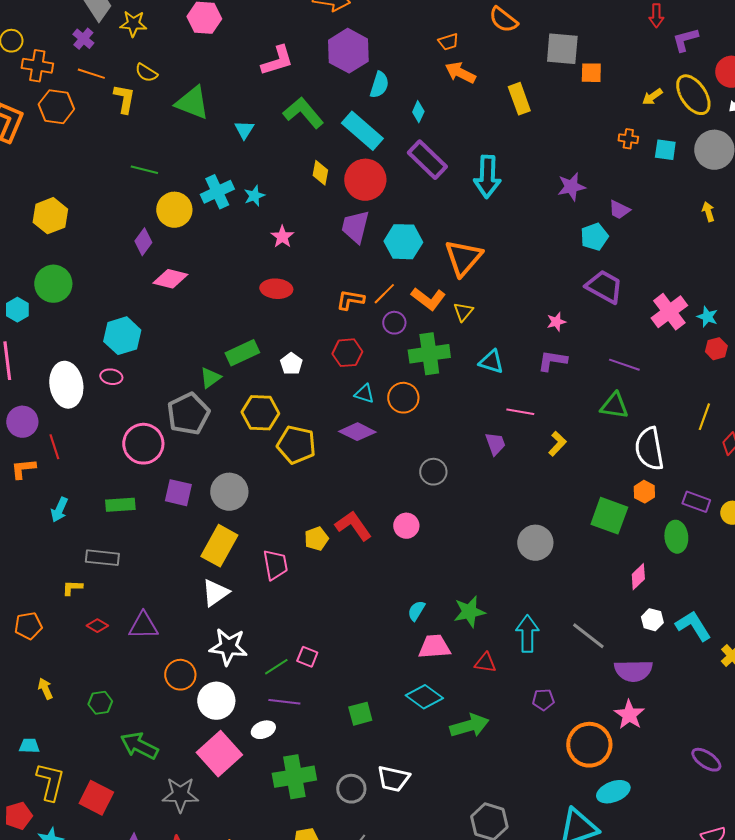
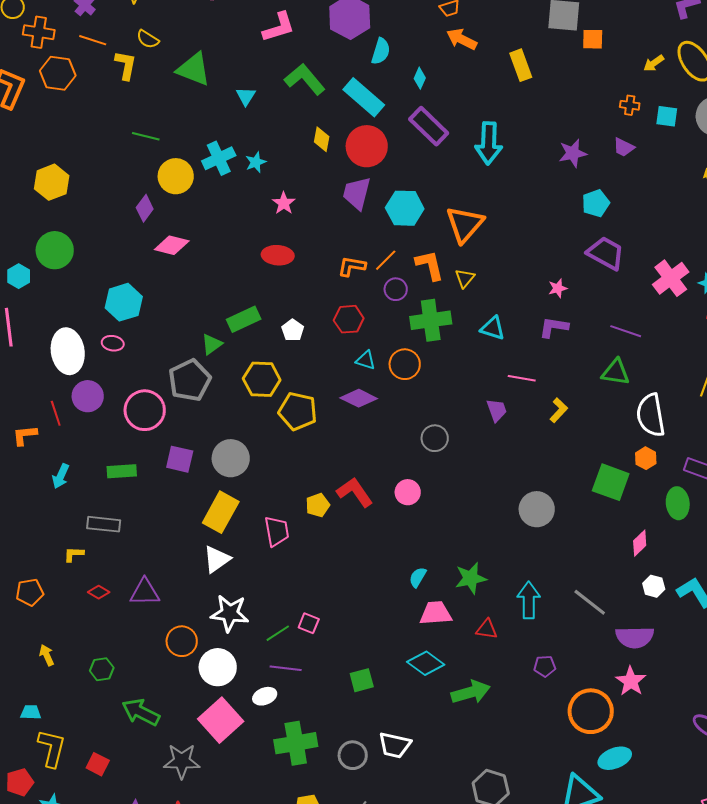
purple trapezoid: (619, 210) -> (624, 147), moved
orange L-shape: (428, 299) -> (430, 265), turned -140
purple circle: (22, 422) -> (88, 396), moved
red square: (96, 798) -> (98, 764), size x0.7

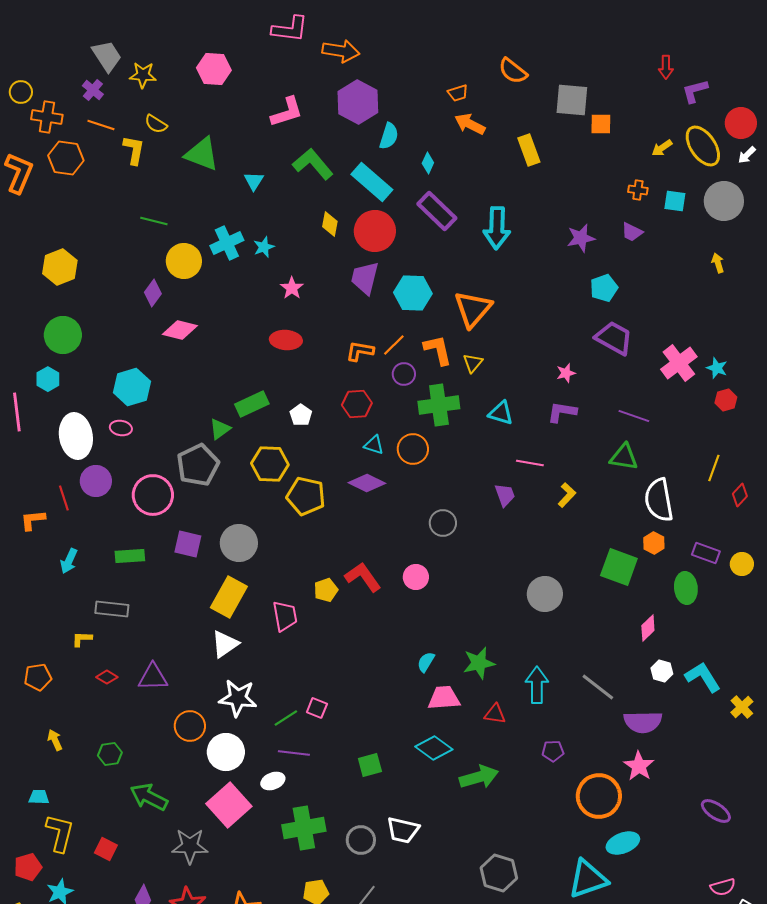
cyan hexagon: (19, 276) -> (48, 379), moved

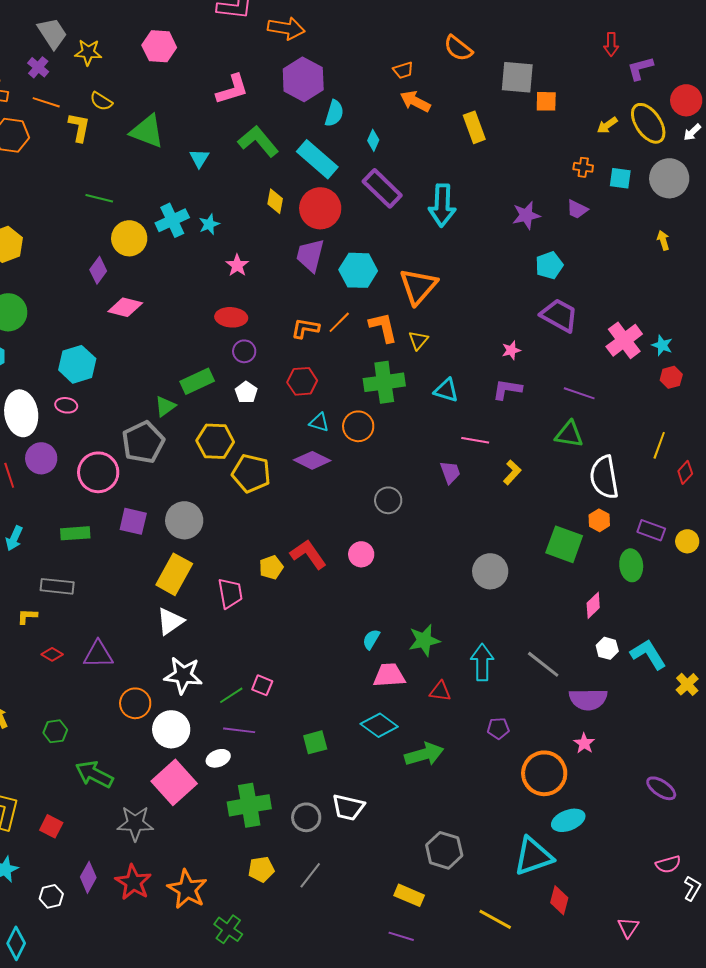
purple circle: (404, 374) -> (244, 351), moved
pink star: (639, 766) -> (584, 743), size x0.7

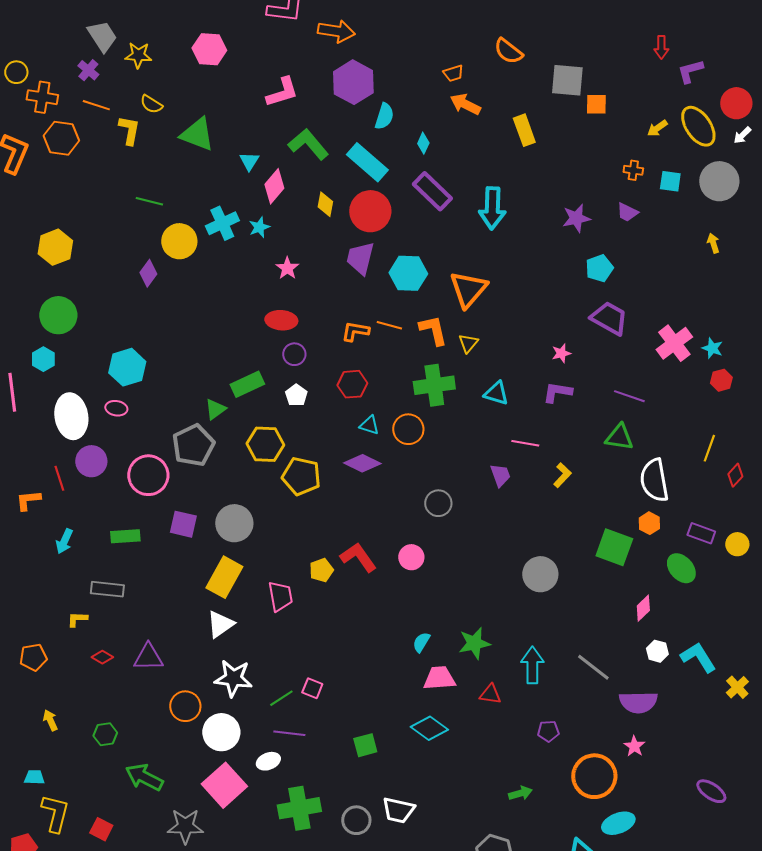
pink diamond: (125, 307) -> (274, 186), moved, turned -64
orange line: (339, 322) -> (389, 325), turned 60
green ellipse: (631, 565) -> (681, 568), turned -36
green arrow: (424, 754) -> (520, 793), moved, size x0.6

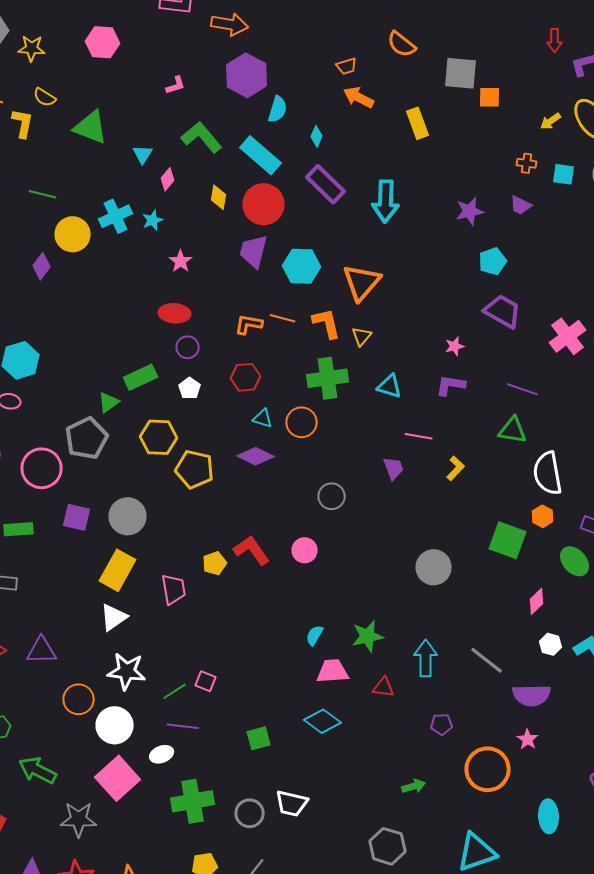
pink L-shape: (282, 92) -> (176, 85), size x0.6
pink diamond: (274, 186) -> (168, 179), size x0.7
cyan ellipse: (618, 823) -> (549, 816), moved, turned -72

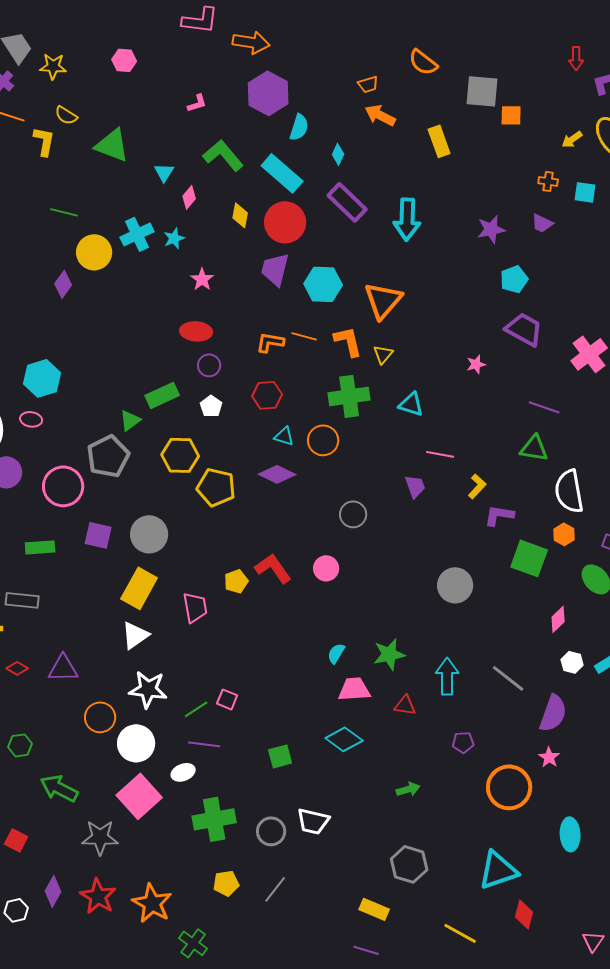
pink hexagon: (103, 42) -> (124, 60), size x0.7
purple L-shape: (451, 385) -> (499, 515), moved
purple semicircle: (532, 695) -> (553, 713), turned -69
green arrow: (414, 786) -> (408, 789), moved

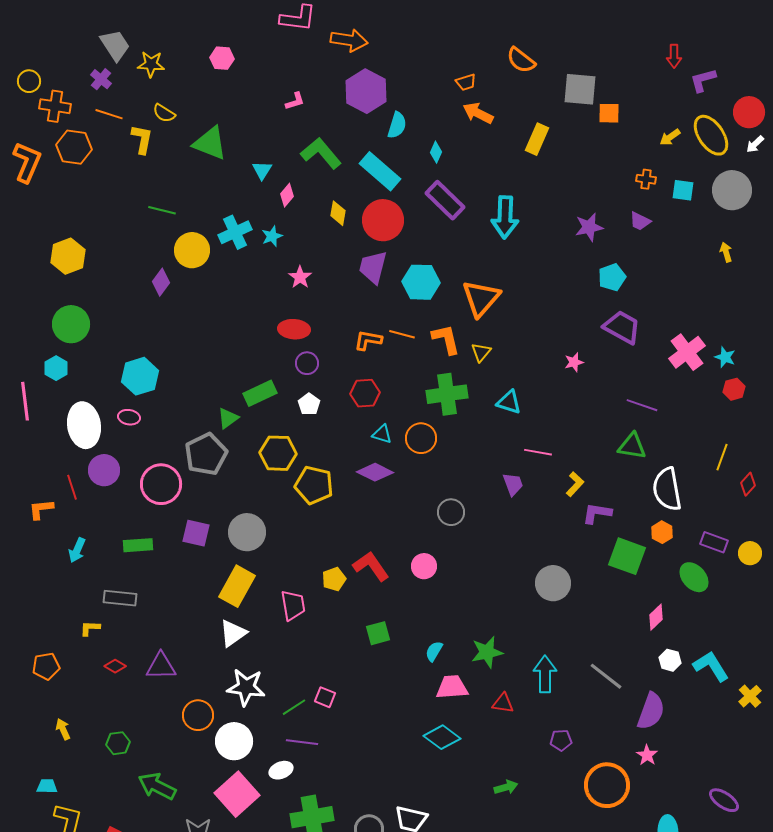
yellow rectangle: (439, 141) -> (537, 139), turned 44
green square: (280, 756) -> (378, 633), moved

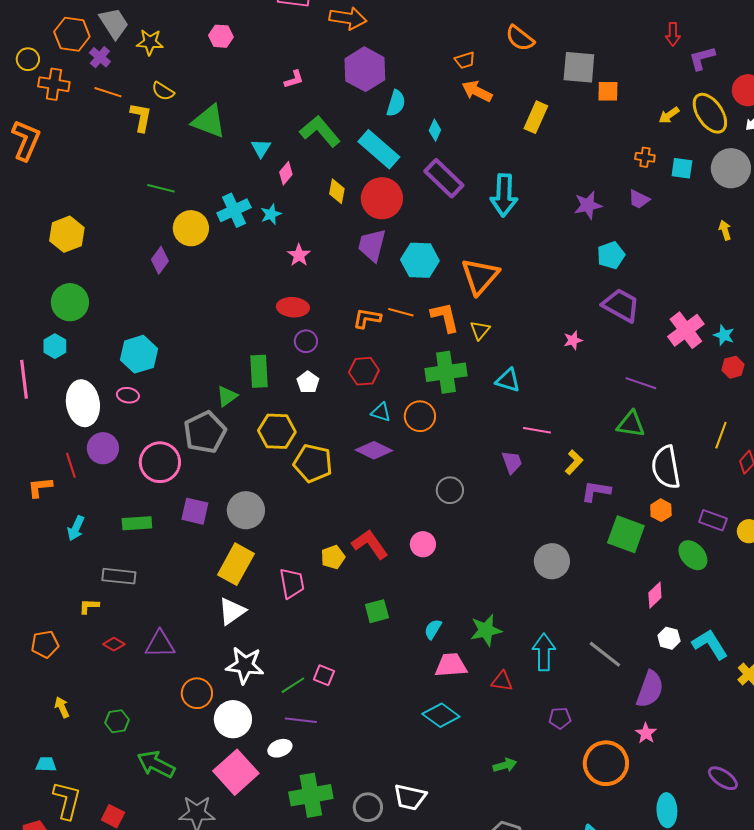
orange hexagon: (74, 147) -> (72, 34), moved
green rectangle: (260, 393) -> (259, 371), turned -68

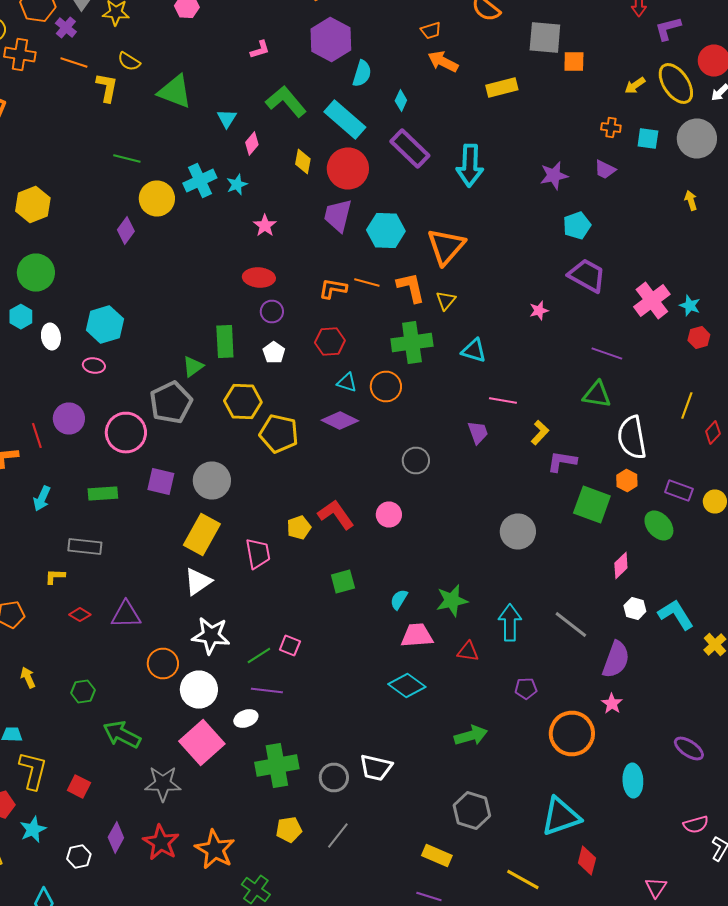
yellow rectangle: (536, 117) -> (502, 88), turned 52
white ellipse: (83, 403) -> (51, 336), moved, size x0.6
green arrow: (505, 765) -> (471, 736), size x1.4

